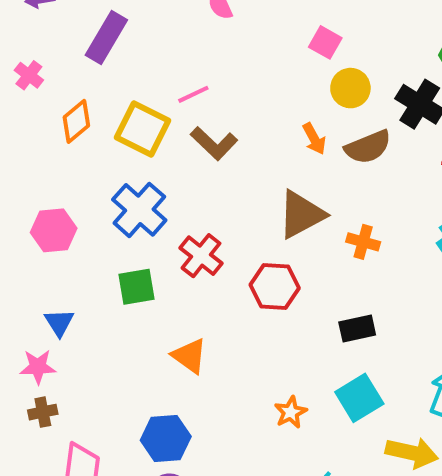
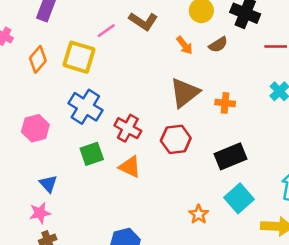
brown L-shape: (214, 143) -> (143, 21), moved
brown semicircle: (368, 147) -> (218, 45), size x0.7
black rectangle: (357, 329) -> (230, 156), size x1.4
orange triangle: (189, 356) -> (130, 167), moved

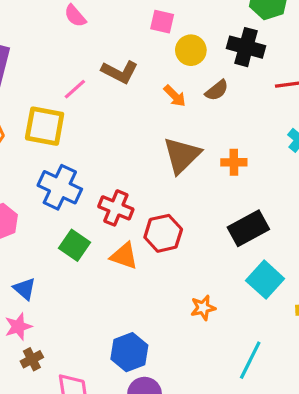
red hexagon: (176, 139) -> (163, 233), moved
green square: (92, 154) -> (74, 245), turned -30
orange star: (199, 214) -> (203, 308), moved, turned 30

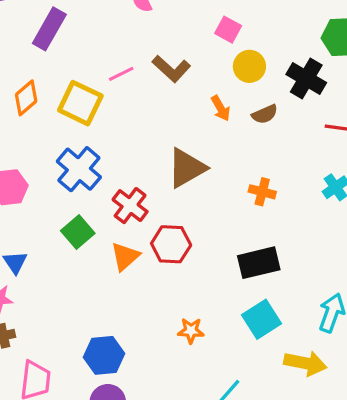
brown triangle: (182, 155) -> (187, 168), moved
orange triangle: (124, 256) -> (125, 256), turned 44

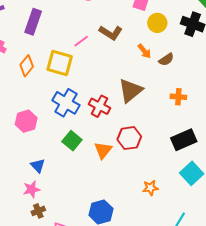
brown semicircle: (265, 114) -> (166, 59), moved
red cross: (130, 206) -> (99, 106), moved

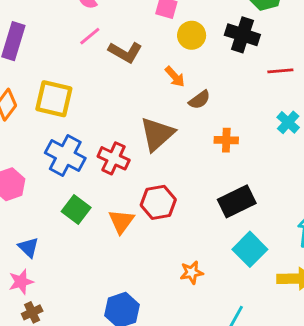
pink line: (81, 41) -> (90, 36), moved
brown semicircle: (166, 59) -> (199, 100), moved

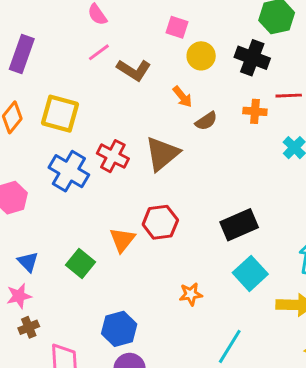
orange cross: (226, 140) -> (255, 111), moved
red cross: (114, 158) -> (113, 156), moved
green square: (76, 209) -> (81, 263), moved

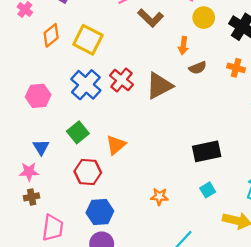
orange arrow: (182, 97) -> (183, 46), turned 36
red hexagon: (160, 222) -> (88, 172), moved
green square: (81, 263) -> (78, 132), moved
cyan square: (250, 273) -> (208, 190), size x0.6

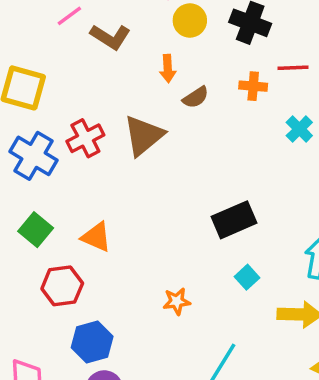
red cross: (122, 80) -> (85, 138), turned 35
orange triangle: (116, 145) -> (96, 237), turned -45

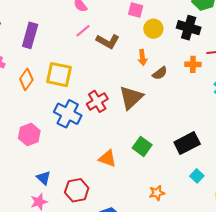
green square: (36, 230) -> (142, 146), moved
red hexagon: (62, 286) -> (77, 190), moved

